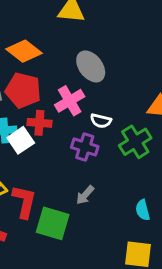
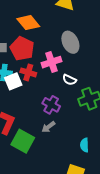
purple cross: (85, 147) -> (51, 105), moved

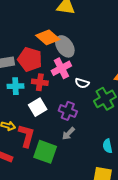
orange diamond: (28, 23) -> (48, 37), moved
gray ellipse: (70, 42) -> (65, 46), moved
white square: (13, 81) -> (38, 107), moved

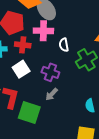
pink cross: (61, 68) -> (43, 31), turned 30
white semicircle: (82, 83) -> (64, 45), turned 64

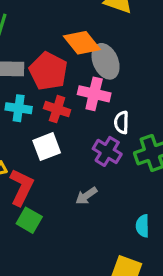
purple cross: (50, 72) -> (107, 151), moved
green square: (29, 113) -> (29, 220), moved, size x0.7

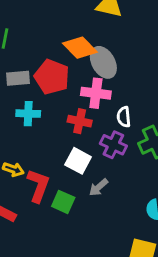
red cross: (57, 109) -> (80, 121), moved
white square: (47, 147) -> (78, 161), moved, turned -35
green square: (29, 220) -> (63, 202), moved

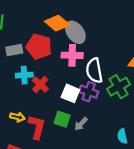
white semicircle: (124, 117) -> (94, 71), size x1.6
red cross: (80, 121) -> (40, 84), moved, turned 35
white square: (78, 161) -> (70, 93), moved
green square: (63, 202) -> (62, 119), moved

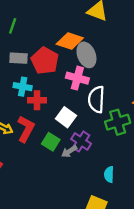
orange diamond: (57, 23) -> (70, 41), turned -35
red cross: (40, 84) -> (37, 100), turned 35
purple cross: (89, 92) -> (81, 141), moved
red L-shape: (37, 127) -> (26, 129), moved

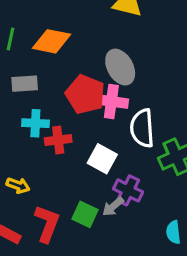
orange diamond: (70, 41) -> (52, 41), moved
red pentagon: (45, 61) -> (85, 94), moved
red L-shape: (26, 129) -> (47, 224), moved
green square: (51, 142) -> (85, 214), moved

